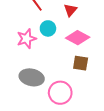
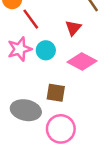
pink star: (27, 39) -> (20, 49), moved
brown square: (81, 63) -> (56, 93), moved

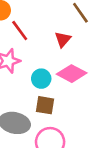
cyan circle: (46, 50) -> (41, 79), moved

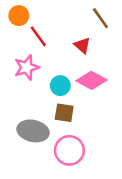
red triangle: (63, 39) -> (82, 45), turned -30

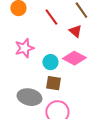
red line: (38, 36) -> (51, 17), moved
red triangle: (82, 45) -> (75, 31), moved

